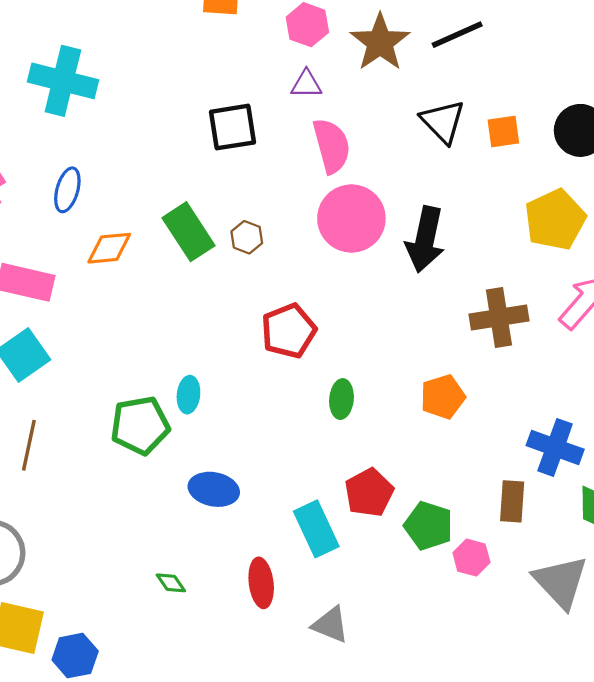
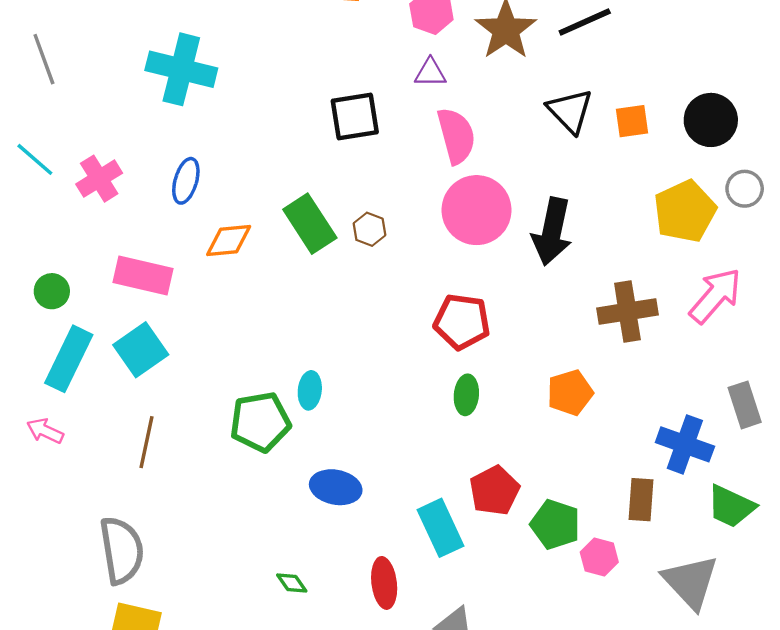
red pentagon: (289, 331) -> (462, 322), moved, turned 30

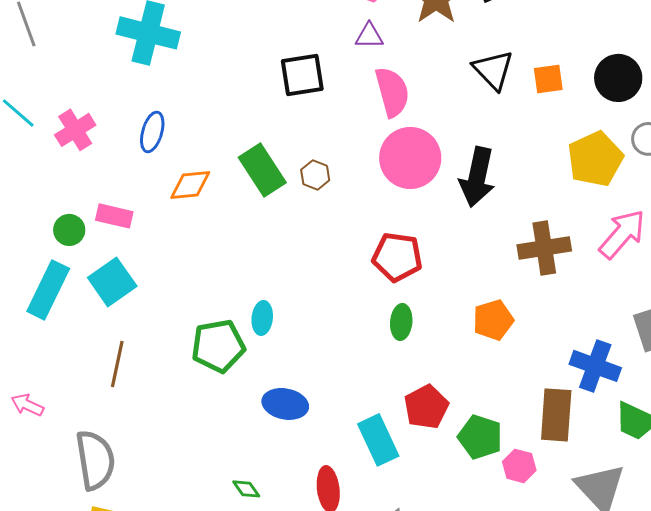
pink rectangle: (143, 275) -> (114, 216), size x0.7
green circle: (52, 291) -> (69, 230), moved
pink arrow: (45, 431) -> (27, 405), moved
brown rectangle: (641, 500) -> (556, 415), size x1.4

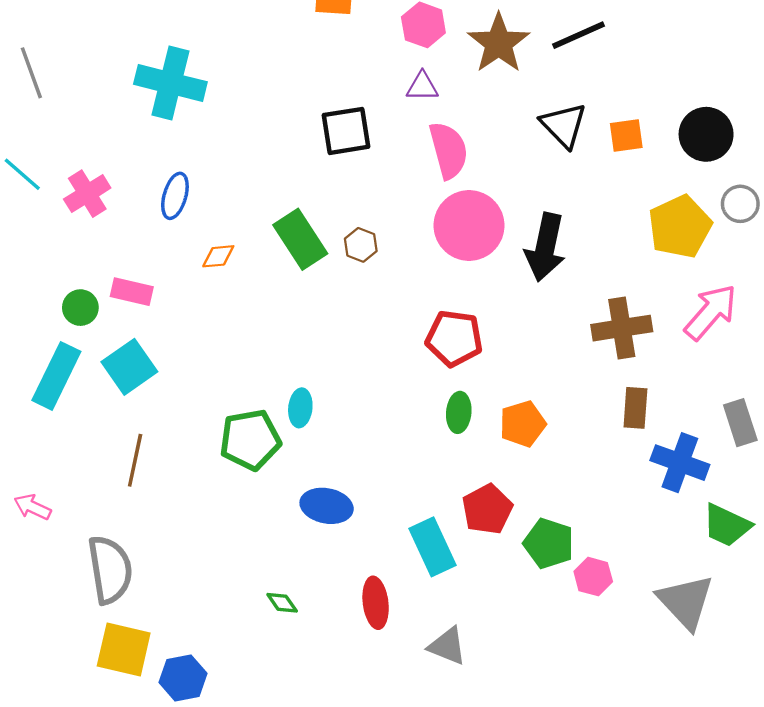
orange diamond: (190, 185) -> (218, 256), size x0.7
orange pentagon: (493, 320) -> (523, 424), moved
brown rectangle: (556, 415) -> (635, 408), moved, size x0.7

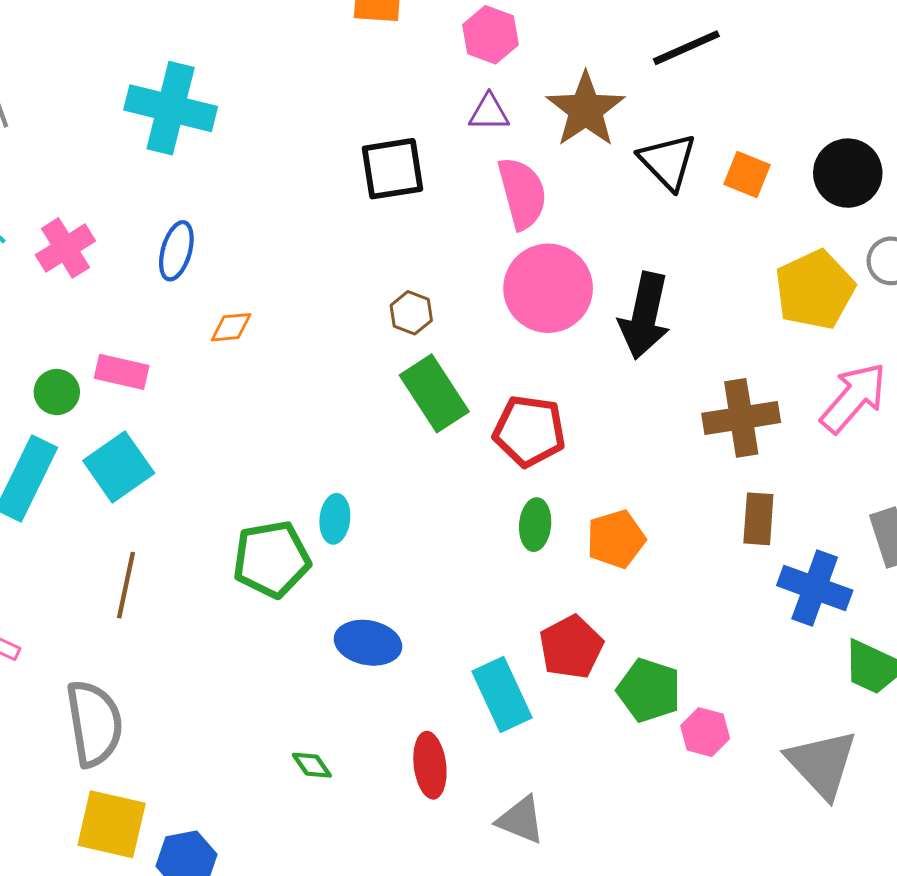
brown star: (499, 43) -> (586, 110), moved
orange square: (626, 135) -> (747, 174), turned 30
green rectangle: (300, 239) -> (434, 393), moved

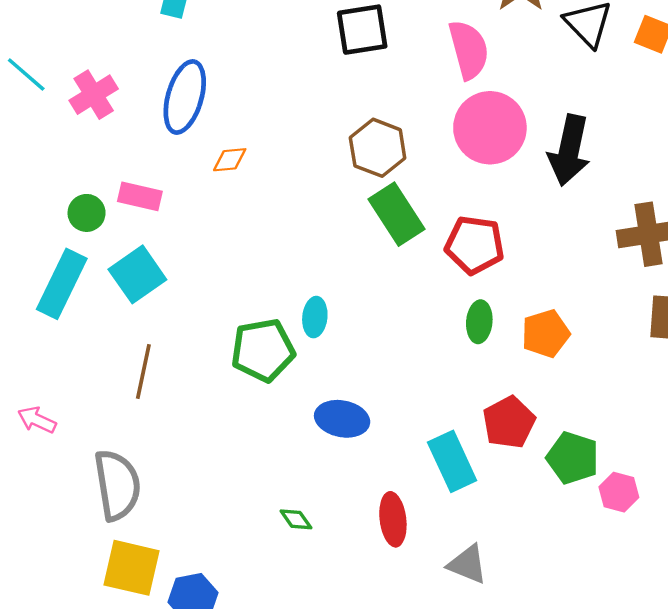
blue ellipse: (176, 251) -> (185, 97), size x1.5
brown hexagon: (411, 313) -> (378, 148), size x1.6

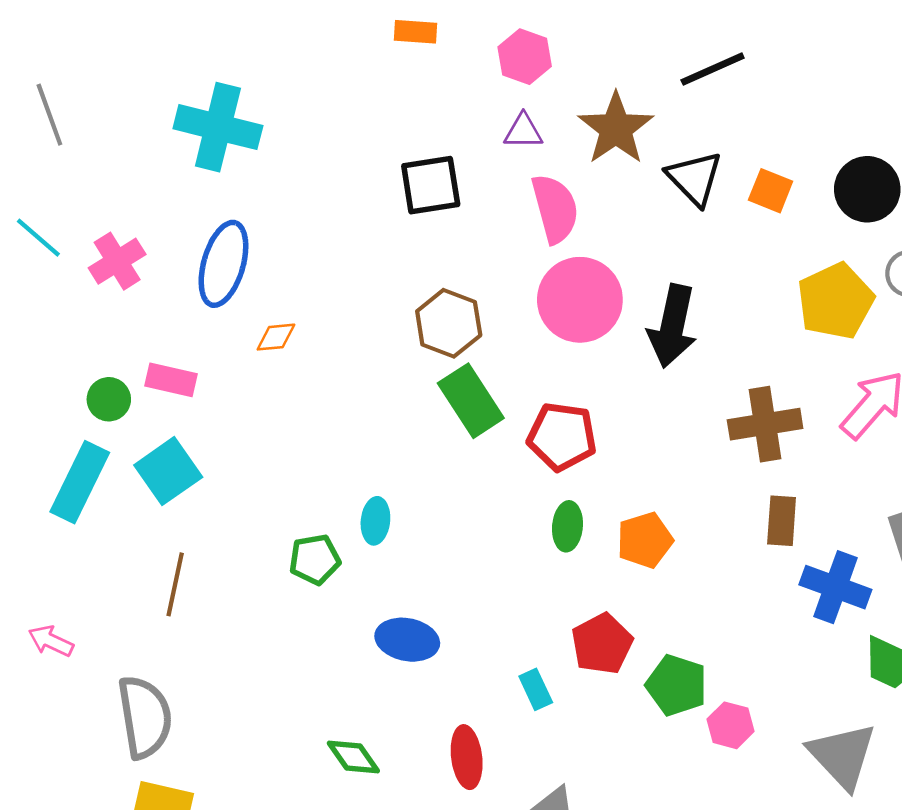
green pentagon: (263, 350) -> (315, 560), size x0.7
cyan rectangle: (452, 461) -> (536, 689), size x0.6
green diamond: (296, 519) -> (353, 757), size x1.4

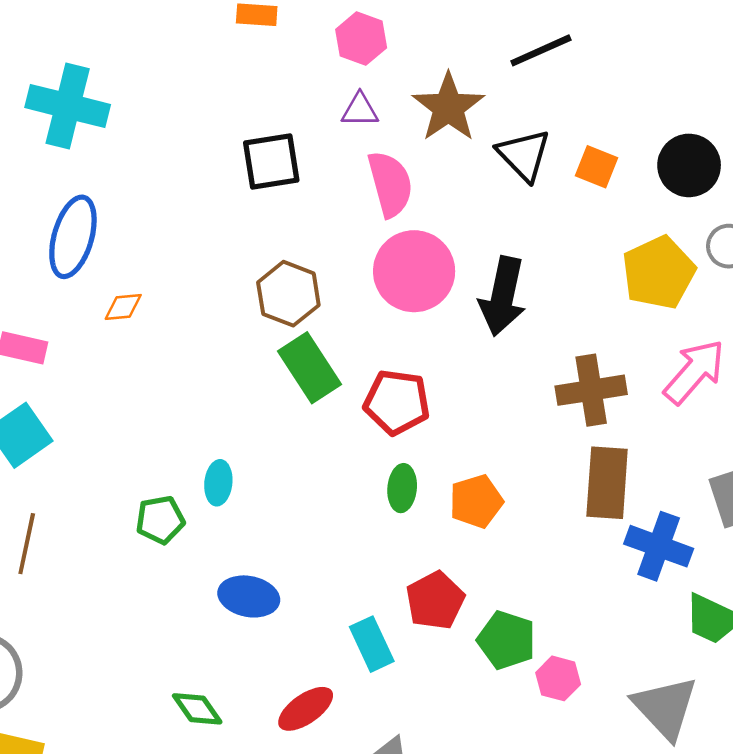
brown rectangle: (782, 521) -> (607, 483), size x1.5
cyan rectangle: (536, 689) -> (372, 644), size x1.4
red ellipse: (467, 757) -> (306, 709), turned 62

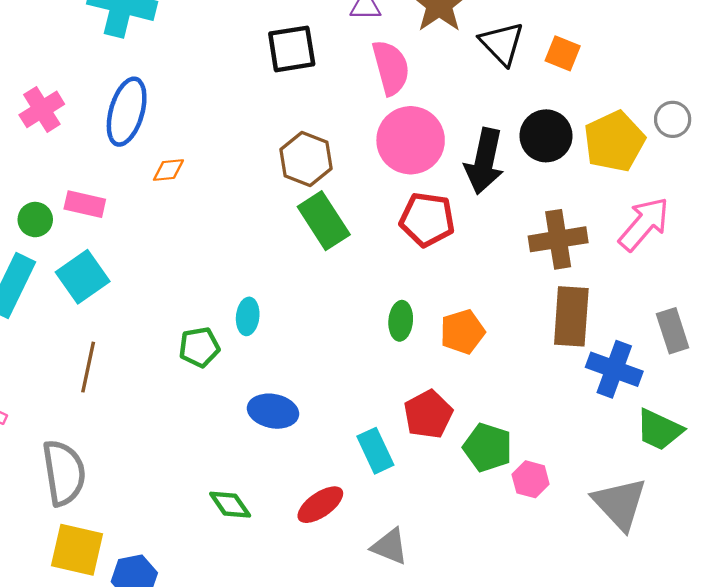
black circle: (689, 165) -> (546, 136), moved
red pentagon: (397, 402) -> (427, 220), moved

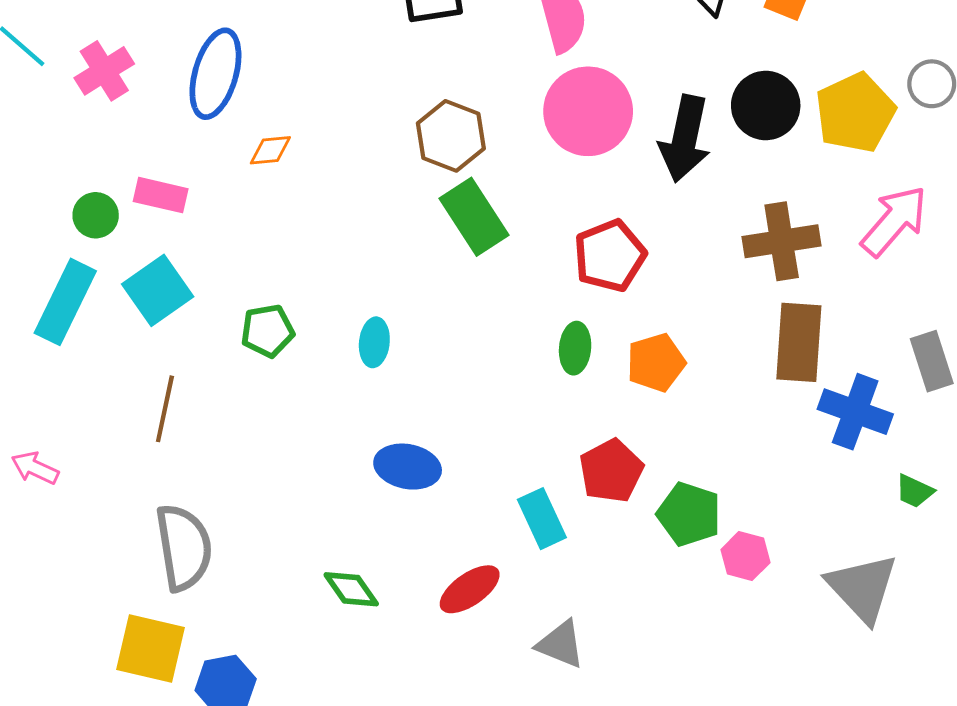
red pentagon: (427, 220) -> (610, 256), moved, turned -30
green pentagon: (199, 347) -> (267, 331), moved
green trapezoid: (659, 430) -> (914, 491), size x0.6
gray semicircle: (64, 473) -> (184, 547), moved

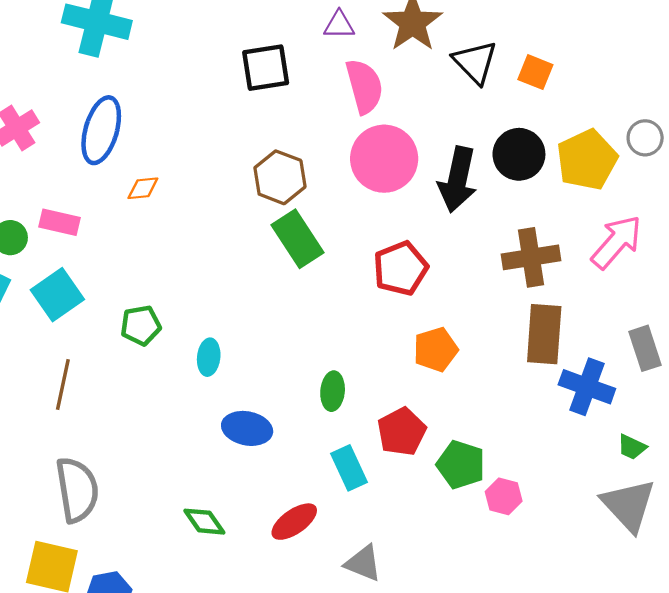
cyan ellipse: (374, 342) -> (209, 357), moved
green ellipse: (575, 348) -> (333, 391), moved
gray triangle: (862, 588) -> (629, 505), moved

